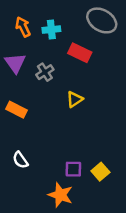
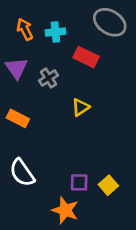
white semicircle: (20, 160) -> (22, 173), size x1.5

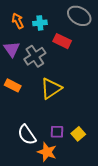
gray cross: (49, 78) -> (35, 56), size x1.5
yellow triangle: (81, 107) -> (51, 88), moved, size x1.6
white semicircle: (22, 173) -> (27, 135), moved

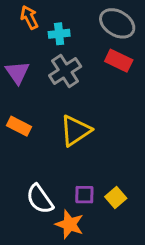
orange arrow: (18, 21) -> (29, 17), moved
red rectangle: (62, 41) -> (119, 61), moved
gray cross: (35, 56) -> (65, 71), moved

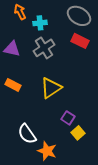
purple triangle: (17, 73) -> (12, 49), turned -42
purple square: (84, 195) -> (68, 118), moved, turned 32

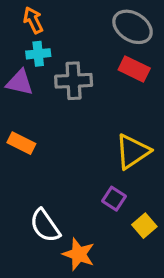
cyan cross: (40, 23) -> (38, 54), moved
gray cross: (44, 48) -> (74, 81), turned 30
yellow triangle: (51, 88) -> (133, 151), moved
yellow square: (78, 133) -> (144, 226), moved

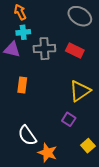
red rectangle: (134, 69) -> (75, 51), moved
orange rectangle: (21, 143) -> (22, 85), moved, turned 70
yellow square: (144, 226) -> (88, 146), moved

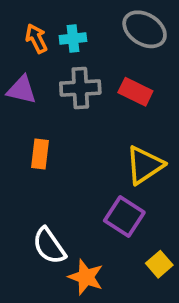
orange arrow: (20, 12) -> (36, 38), moved
cyan cross: (23, 32) -> (73, 38), moved
purple square: (69, 119) -> (124, 217), size x1.5

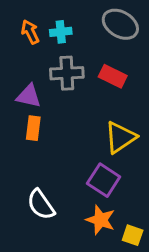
purple triangle: (22, 90) -> (29, 96), moved
yellow square: (159, 264) -> (133, 235), moved, turned -30
orange star: (86, 277) -> (100, 220), moved

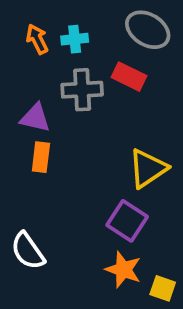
red rectangle: (113, 76) -> (129, 77), moved
white semicircle: (41, 205) -> (28, 251), moved

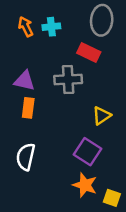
gray ellipse: (148, 30) -> (102, 20), turned 64
gray cross: (82, 90) -> (68, 80), moved
yellow triangle: (148, 168) -> (102, 116), size x0.7
white semicircle: (28, 251) -> (26, 157), moved, turned 48

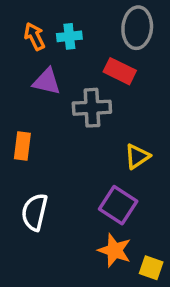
purple triangle: (24, 81) -> (47, 82), moved
orange rectangle: (28, 108) -> (22, 146), moved

